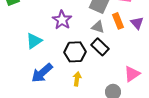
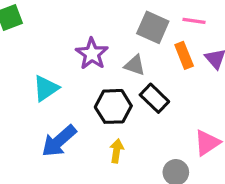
gray triangle: (98, 27) -> (135, 65), moved

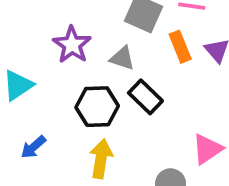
blue arrow: (59, 141) -> (33, 147), size x0.6
yellow arrow: (117, 151) -> (101, 159), size x1.4

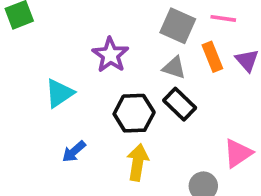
gray triangle: (122, 58) -> (174, 68), moved

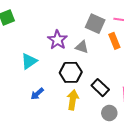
gray triangle: (174, 68) -> (82, 47), moved
black rectangle: (180, 104) -> (100, 88), moved

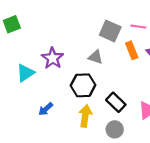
purple star: (58, 40) -> (53, 58), moved
cyan triangle: (29, 61) -> (25, 73), moved
gray circle: (109, 113) -> (115, 129), moved

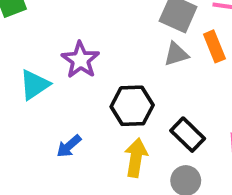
gray triangle: (95, 57) -> (176, 54), moved, turned -35

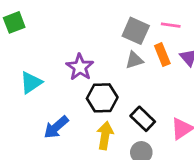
purple star: (80, 60) -> (80, 67), moved
blue arrow: (69, 146) -> (56, 127), size x1.4

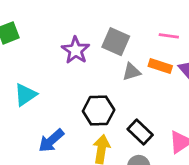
gray square: (136, 31) -> (116, 42), moved
orange rectangle: (162, 55) -> (160, 66), turned -50
purple star: (80, 67) -> (76, 50), moved

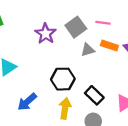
pink line: (169, 36) -> (103, 23), moved
gray square: (116, 42) -> (76, 27), turned 30

